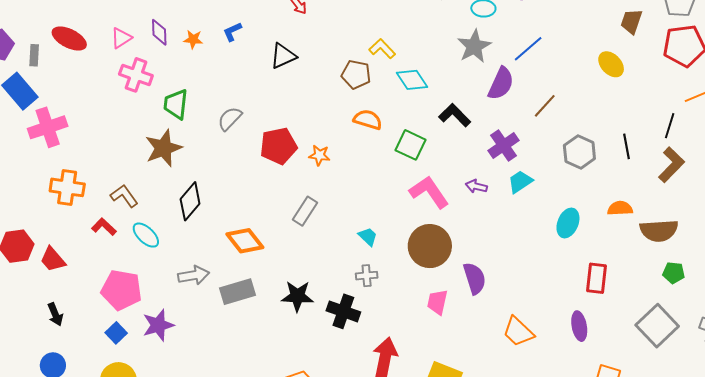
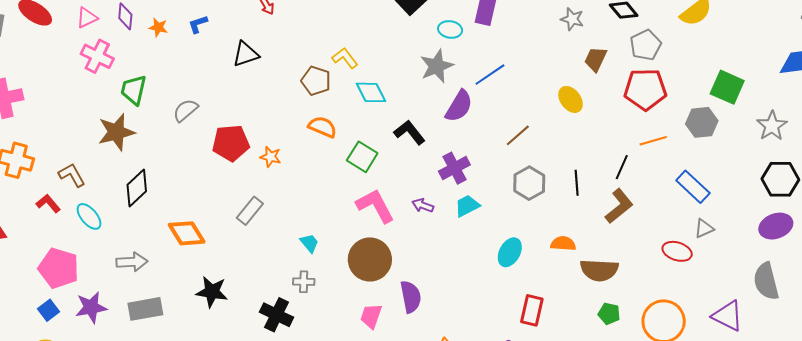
brown line: (545, 106) -> (518, 135), moved
gray rectangle: (237, 292) -> (145, 309), moved
black star: (297, 296) -> (212, 292), moved

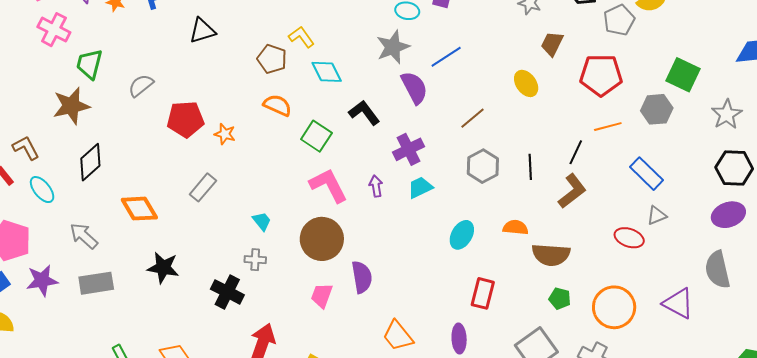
gray pentagon: (646, 45) -> (619, 20), moved
purple semicircle: (459, 106) -> (414, 88), turned -60
purple arrow: (423, 205) -> (376, 186), turned 60
gray arrow: (132, 262) -> (84, 236), turned -136

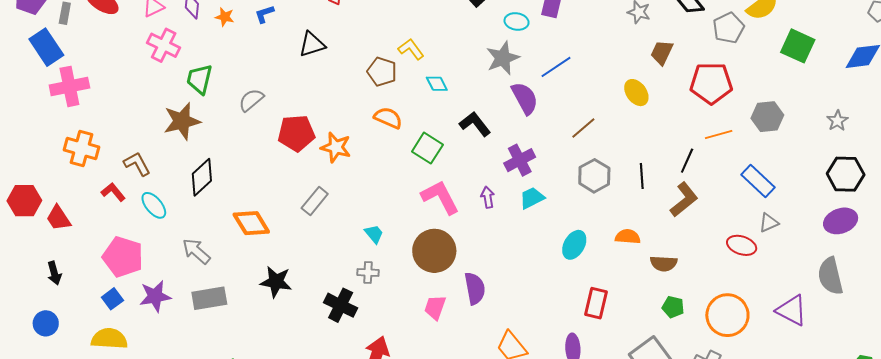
cyan diamond: (327, 72) -> (437, 84), size x0.7
green square: (683, 75) -> (798, 46), moved
gray star: (727, 114) -> (837, 121), size x0.7
orange star: (225, 134) -> (336, 147), size x1.4
brown semicircle: (551, 255) -> (664, 263), size x0.7

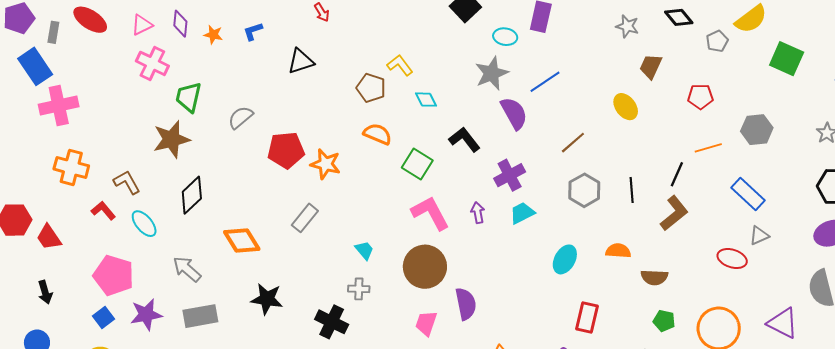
gray pentagon: (728, 28) -> (717, 41), size x0.7
red pentagon: (711, 83) -> (700, 97), size x0.6

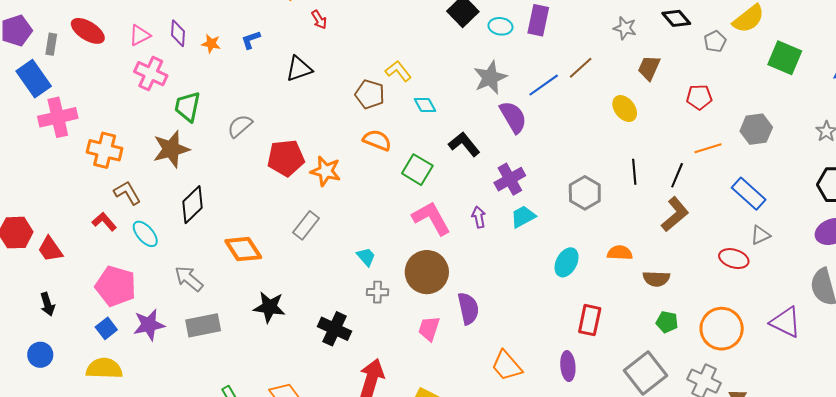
cyan ellipse: (505, 37) -> (500, 26), moved
brown line: (573, 143) -> (581, 68), moved
orange cross: (71, 167) -> (105, 150), moved
black line: (632, 190) -> (634, 172), moved
gray cross: (359, 289) -> (377, 292), moved

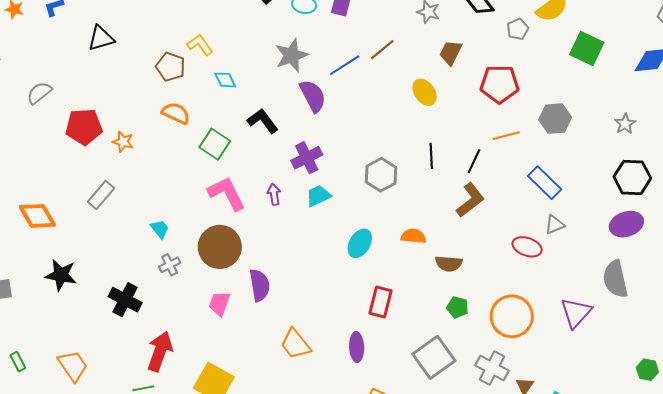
red pentagon: (699, 97) -> (500, 84), size x1.5
orange star: (326, 171) -> (123, 142), size x0.7
gray cross: (377, 292) -> (170, 265), turned -30
purple triangle: (786, 322) -> (576, 313), turned 44

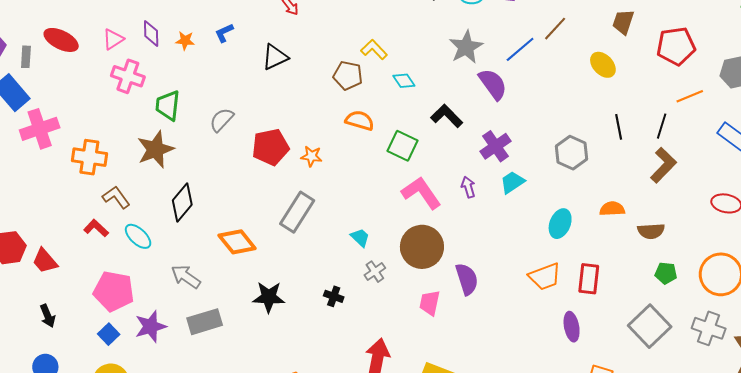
gray rectangle: (101, 195) -> (297, 212), size x1.4
black cross: (125, 300) -> (334, 296), moved, size x0.6
orange trapezoid: (295, 344) -> (545, 276), moved, turned -64

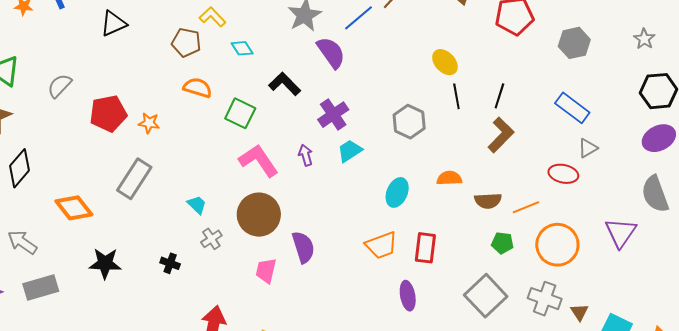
yellow ellipse: (603, 65) -> (445, 62), moved
orange line: (690, 96) -> (526, 207), moved

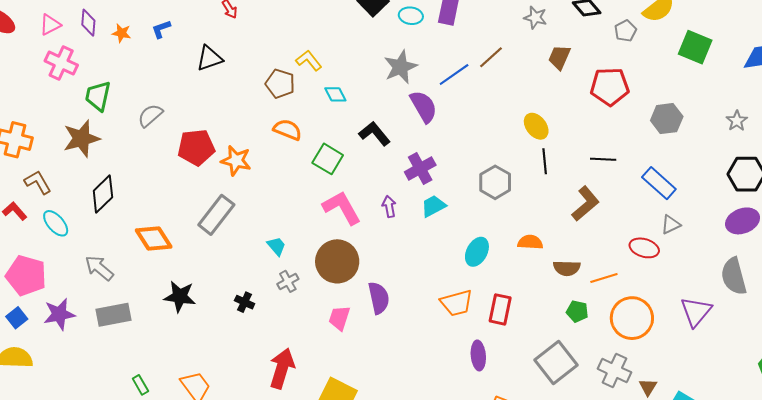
black line: (499, 96) -> (603, 159), moved, turned 70
orange star: (149, 123) -> (236, 161), size x1.4

